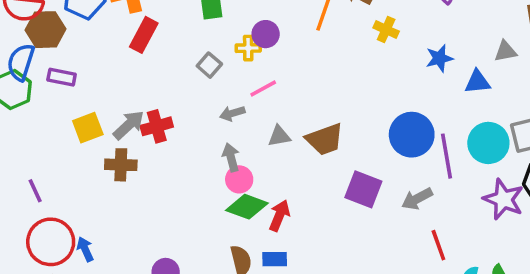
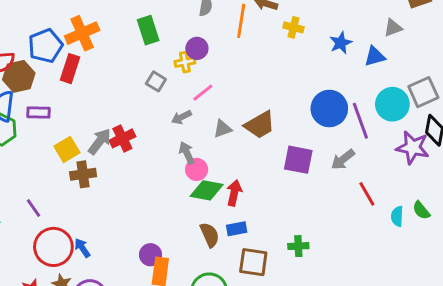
red rectangle: (144, 35) -> (70, 69), moved
brown cross: (121, 165) -> (83, 174), moved

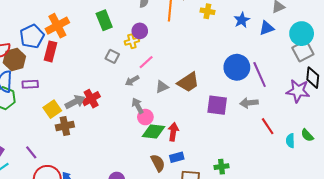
cyan circle: (392, 104) -> (302, 34), moved
gray arrow: (100, 141) -> (75, 102), turned 30
gray arrow: (343, 159) -> (249, 103), turned 36

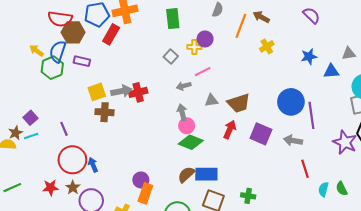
yellow cross: (207, 11) -> (267, 46), moved, turned 32
red arrow: (173, 132) -> (230, 130), moved
blue rectangle: (177, 157) -> (206, 174), size x1.5
brown semicircle: (158, 163) -> (186, 175), turned -120

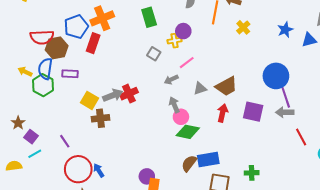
yellow square: (97, 92) -> (89, 100), turned -30
purple line: (311, 115) -> (285, 95), moved
brown star: (16, 133) -> (18, 123), moved

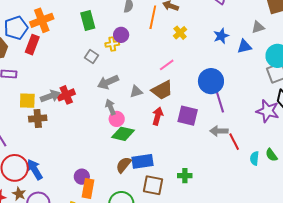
pink line: (187, 63) -> (167, 65), moved
gray arrow: (171, 80) -> (108, 82), size x1.5
yellow square: (89, 100) -> (27, 101), turned -30
gray arrow: (285, 112) -> (219, 131), moved
blue arrow: (99, 170) -> (35, 170), size x1.5

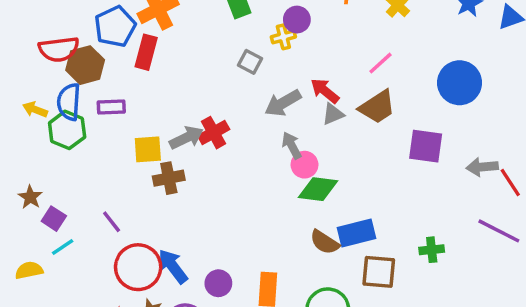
purple line: (219, 100) -> (499, 231), moved, turned -40
red arrow: (158, 116) -> (325, 91), moved, turned -60
brown semicircle: (124, 165) -> (325, 242), turned -90
purple circle: (82, 177) -> (218, 283), moved

